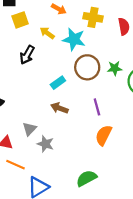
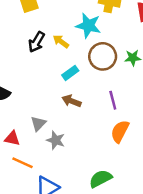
yellow arrow: (47, 33) -> (61, 41), moved

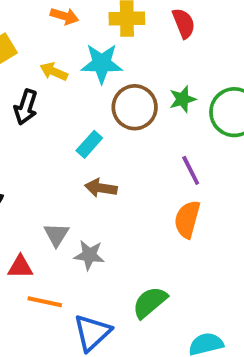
yellow arrow: (61, 41) -> (54, 72), moved
purple line: (113, 100) -> (191, 170), moved
green semicircle: (101, 179) -> (150, 302), moved

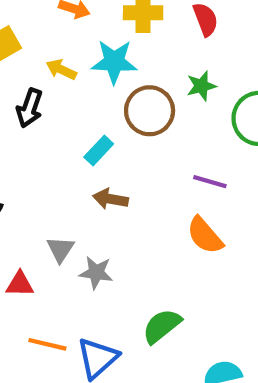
green star: (183, 99) -> (201, 86), moved
purple line: (191, 170) -> (210, 182), turned -48
orange semicircle: (187, 219) -> (205, 235), turned -57
orange line: (45, 302) -> (47, 344), moved

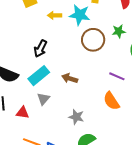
yellow arrow: (61, 70) -> (55, 15), turned -32
black arrow: (30, 108) -> (40, 49), moved
cyan rectangle: (99, 150) -> (39, 76), moved, size x1.5
gray star: (96, 273) -> (76, 117), moved

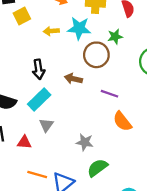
green star: (119, 31) -> (115, 37), moved
black arrow: (40, 49) -> (39, 69), turned -30
purple line: (117, 76) -> (109, 94), moved
brown arrow: (70, 78) -> (73, 79), moved

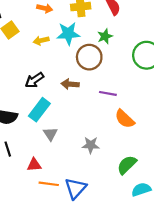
black arrow: (39, 69) -> (34, 80), turned 72
red triangle: (24, 142) -> (34, 165), moved
green semicircle: (97, 168) -> (127, 165), moved

